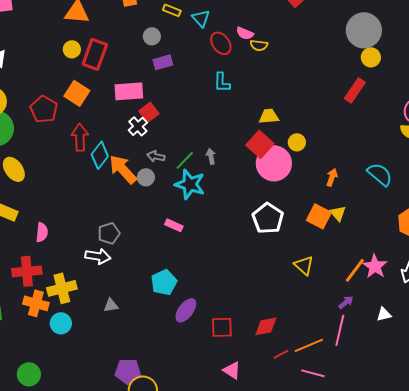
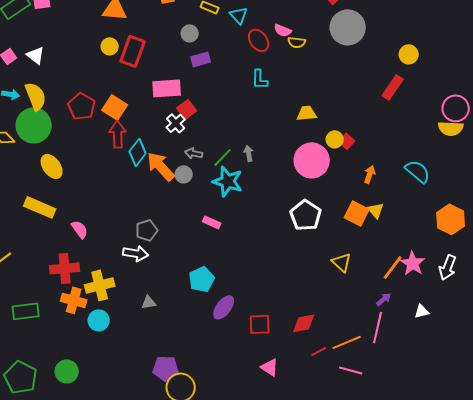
gray circle: (364, 30) -> (348, 27), moved
orange square: (77, 93) -> (115, 107), moved
red square: (260, 144) -> (347, 141), moved, size x0.6
pink semicircle: (42, 232) -> (80, 229), turned -42

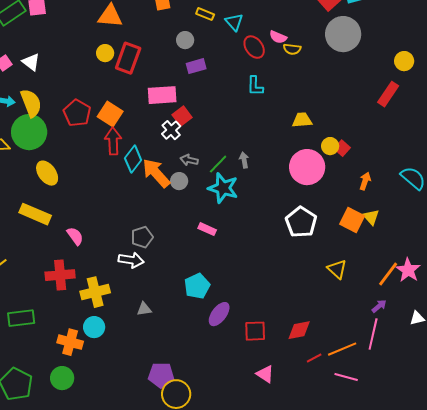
orange cross: (74, 300) -> (70, 342), moved

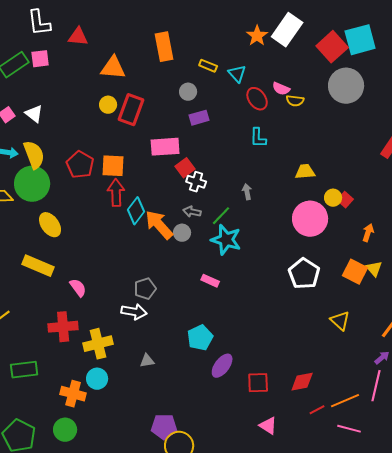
orange square: (110, 114) -> (113, 166), turned -30
white cross: (171, 130) -> (196, 182), moved, turned -30
gray arrow: (244, 160) -> (247, 192), moved

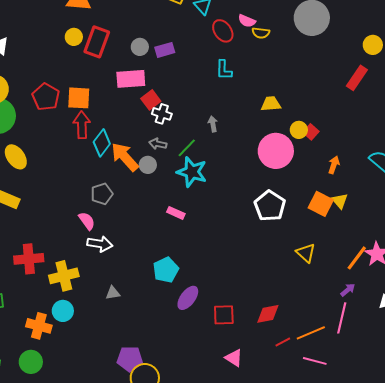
gray circle: (188, 92) -> (140, 47), moved
pink semicircle: (78, 288) -> (87, 221), moved
gray pentagon: (145, 289) -> (102, 194), moved

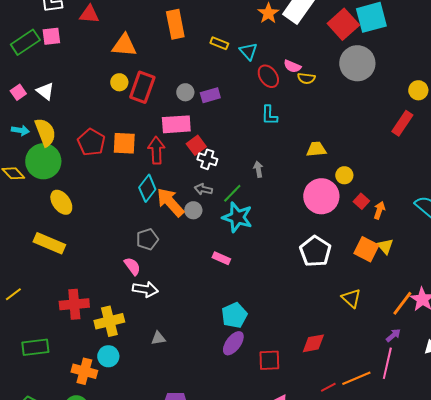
red arrow: (82, 125) -> (156, 150), moved
red square: (311, 132) -> (361, 201), moved
cyan pentagon: (166, 270) -> (234, 315), moved
red diamond: (268, 314) -> (313, 343), moved

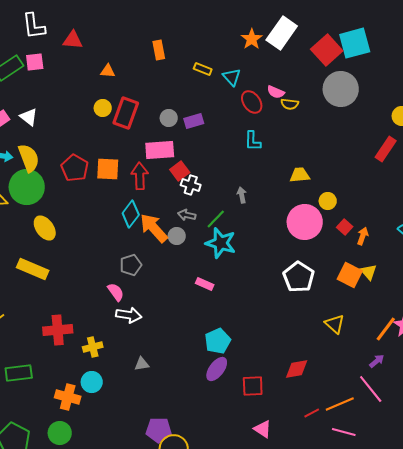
orange rectangle: (175, 24) -> (159, 50), size x0.7
orange triangle: (124, 45) -> (108, 71), size x0.6
yellow cross: (109, 321) -> (93, 347), size x0.7
pink line: (387, 363) -> (371, 389), turned -52

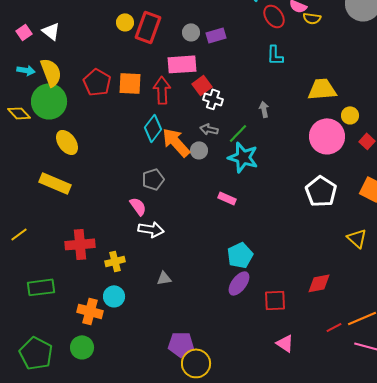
yellow trapezoid: (300, 175) -> (322, 89), size x1.4

